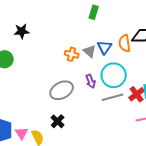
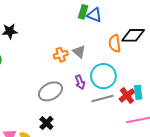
blue triangle: (105, 47) -> (94, 15), moved, turned -42
orange cross: (72, 54) -> (61, 55), turned -32

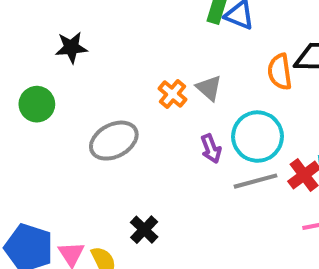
orange cross: (61, 55) -> (172, 94), turned -32
gray ellipse: (50, 91) -> (114, 141), moved

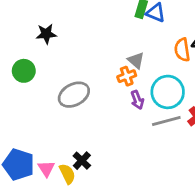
orange cross: (172, 94) -> (127, 76), moved, turned 30
black cross: (144, 230) -> (82, 161), moved

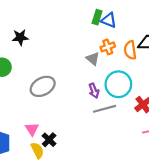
orange cross: (127, 76) -> (108, 47), moved
gray line: (166, 121) -> (105, 109), moved
pink triangle: (46, 169) -> (32, 129), moved

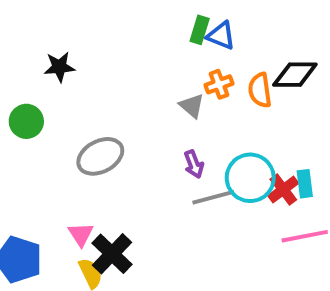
cyan circle: (118, 84) -> (250, 178), moved
black cross: (49, 140) -> (112, 254), size x1.5

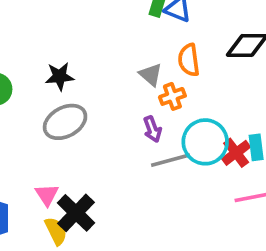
black star: (59, 67) -> (60, 76), moved
orange cross: (219, 84) -> (172, 96), moved
orange semicircle: (260, 90) -> (189, 60), moved

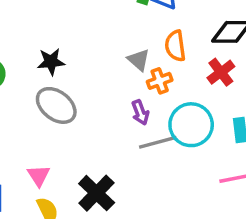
gray ellipse: (65, 122) -> (56, 105), turned 66
red cross: (236, 153) -> (221, 72), moved
black cross: (76, 213) -> (97, 193), moved

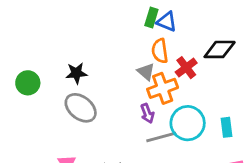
orange semicircle: (175, 46) -> (160, 51), moved
red cross: (221, 72) -> (186, 68), moved
orange cross: (160, 81) -> (163, 88), size x1.5

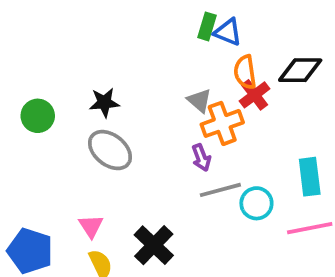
orange semicircle: (160, 51) -> (245, 72), moved
cyan circle: (188, 123) -> (256, 203), moved, size x0.7
cyan rectangle: (227, 127) -> (310, 177), size x1.4

